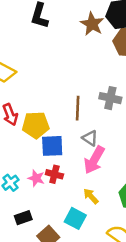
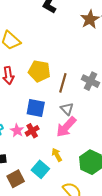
yellow pentagon: (36, 125) -> (39, 71), moved
red cross: (54, 174) -> (32, 131), turned 32

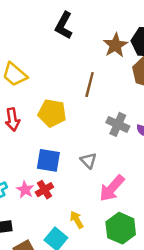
brown line: (63, 83) -> (90, 84), moved
pink arrow: (66, 127) -> (112, 188), moved

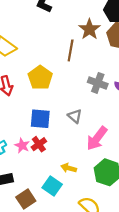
brown star: (115, 45) -> (89, 29), moved
yellow pentagon: (52, 113) -> (40, 78), turned 30
yellow arrow: (77, 220) -> (69, 168), turned -40

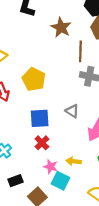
brown star: (89, 29) -> (61, 28), moved
brown line: (71, 50) -> (80, 51), moved
pink star: (22, 145) -> (51, 167), moved

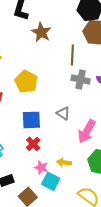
brown star: (61, 28) -> (41, 32), moved

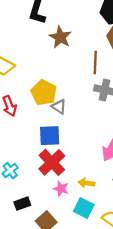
gray triangle: (63, 113) -> (59, 107), moved
red cross: (33, 144) -> (52, 162), size x1.6
cyan square: (51, 181) -> (84, 208), moved

